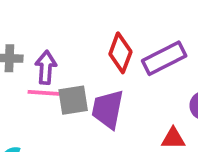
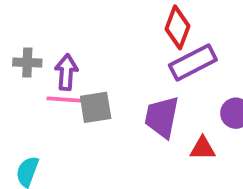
red diamond: (120, 53) -> (177, 27), moved
purple trapezoid: (108, 109) -> (162, 117), moved

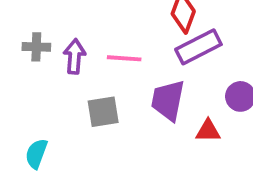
pink line: (64, 100) -> (124, 58), moved
gray square: (96, 107) -> (103, 112), moved

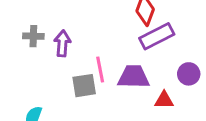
pink line: (124, 58) -> (100, 70), moved, turned 75
purple trapezoid: (168, 100) -> (134, 77), turned 80

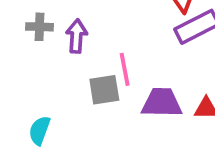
purple trapezoid: (134, 77) -> (162, 103), moved

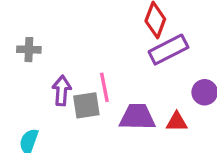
purple arrow: (77, 36) -> (62, 91), moved

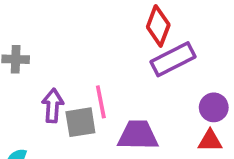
red triangle: (177, 122) -> (210, 141), moved

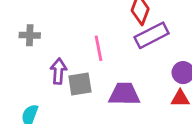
pink line: (101, 102) -> (99, 48), moved

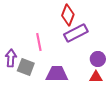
gray square: (80, 84) -> (26, 67), turned 30

